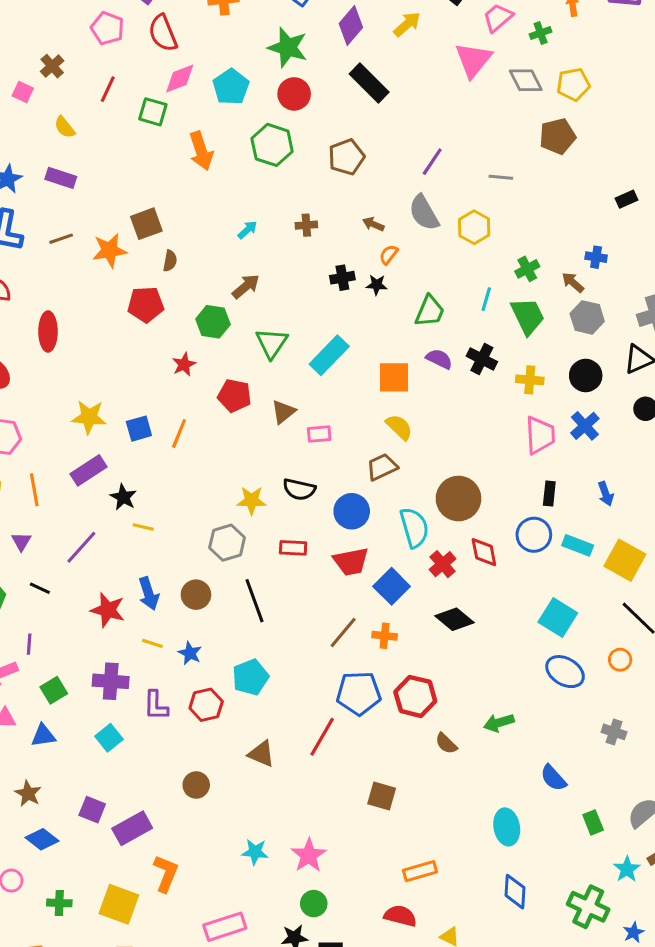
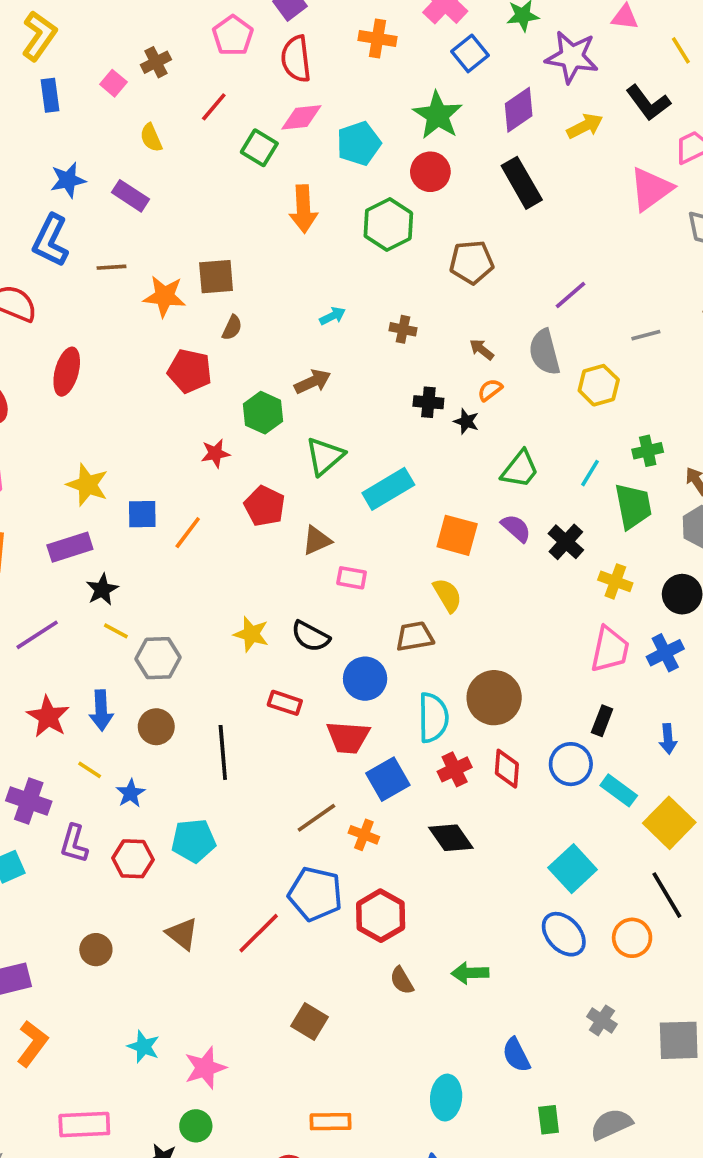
gray line: (501, 177) -> (646, 335), turned -35
gray hexagon: (227, 543) -> (158, 658), moved
orange circle: (620, 660) -> (632, 938), size x1.4

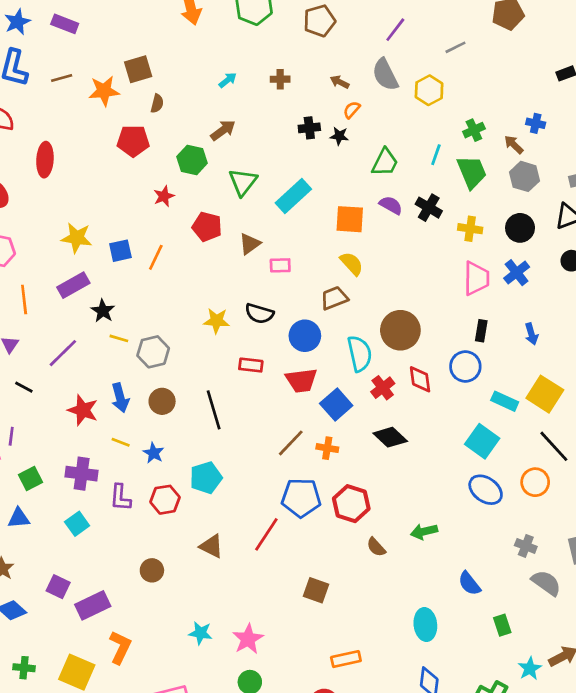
cyan rectangle: (619, 790) -> (505, 401), moved
gray semicircle: (611, 1124) -> (546, 583), moved, turned 72

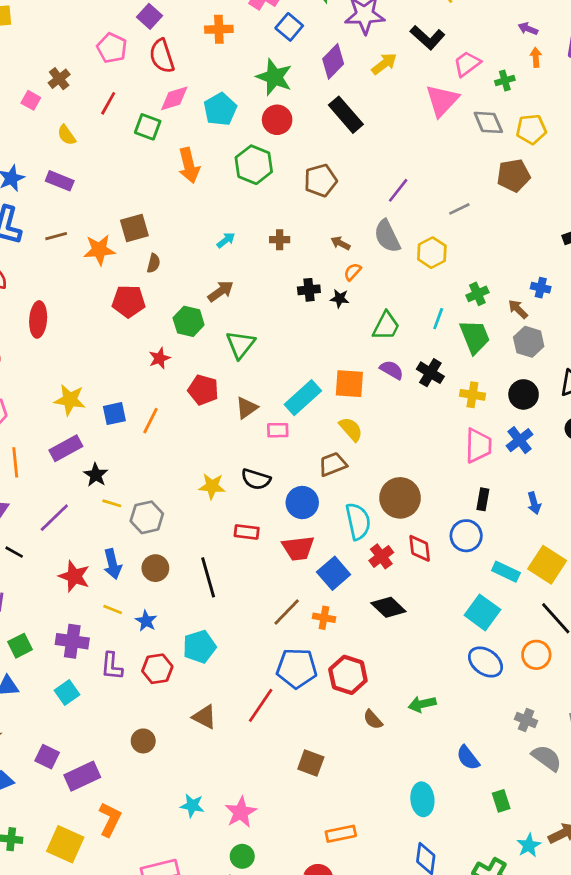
cyan rectangle: (293, 196) -> (303, 398), moved

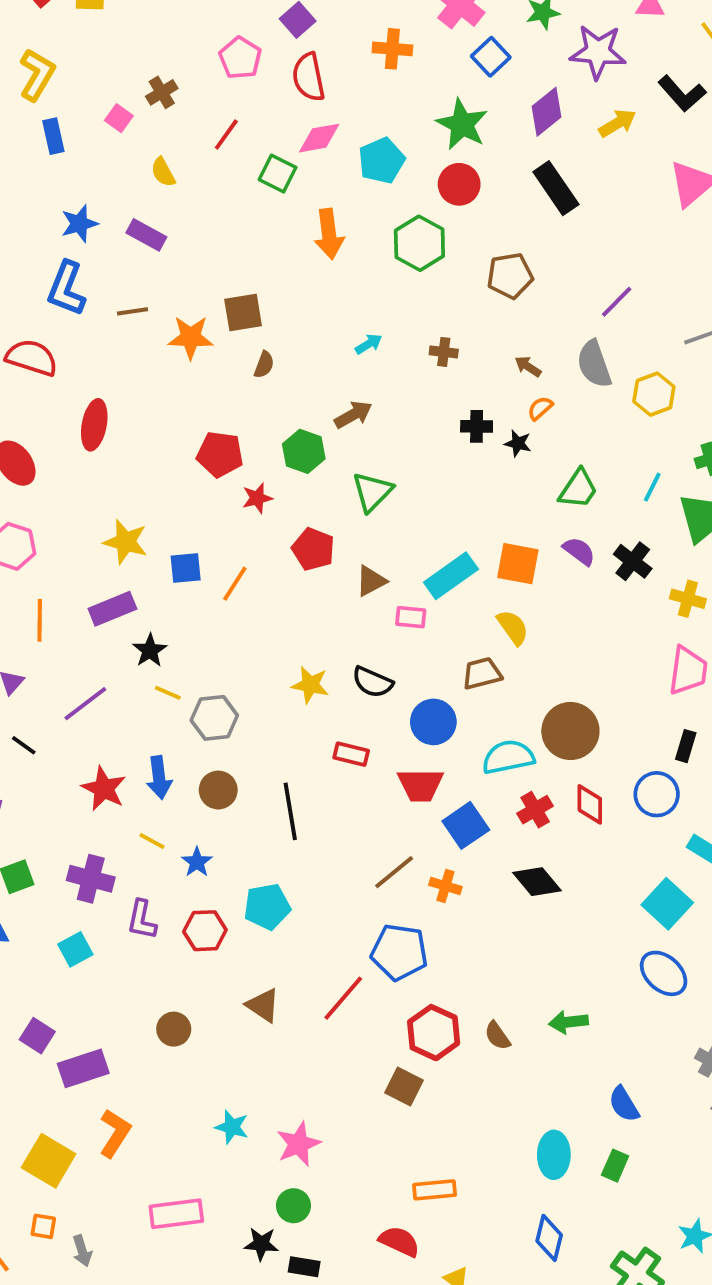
red pentagon: (129, 301) -> (220, 454), moved
cyan semicircle: (358, 521) -> (508, 757), turned -96
red hexagon: (348, 675) -> (434, 1033), moved
green rectangle: (501, 801) -> (615, 1166), moved, turned 35

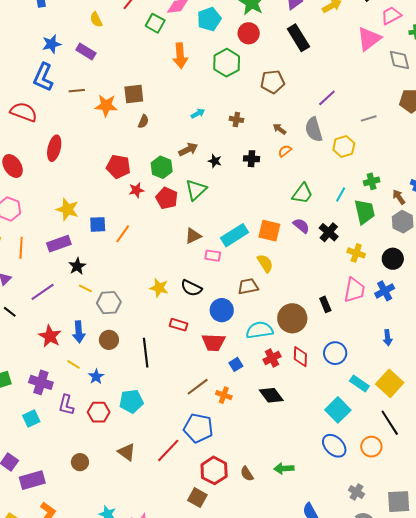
black star: (518, 443) -> (215, 161), moved
red pentagon: (313, 549) -> (167, 198), moved
black rectangle: (686, 746) -> (325, 304), moved, turned -42
blue square: (466, 825) -> (236, 364), size x0.6

